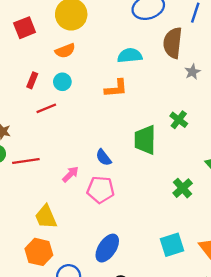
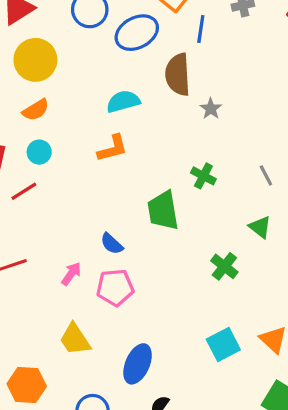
yellow trapezoid: (46, 217) -> (75, 339), moved
orange hexagon: (39, 252) -> (27, 385), moved

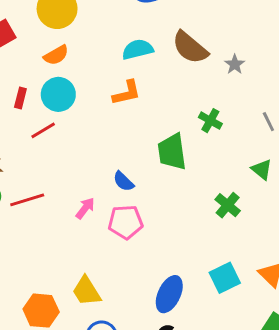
brown semicircle: (178, 75) -> (190, 48), moved, turned -48
gray star: (211, 109) -> (235, 64), moved
cyan circle: (39, 152) -> (58, 94), size x1.5
yellow trapezoid: (75, 339) -> (86, 291), moved
blue ellipse: (138, 364) -> (169, 294), moved

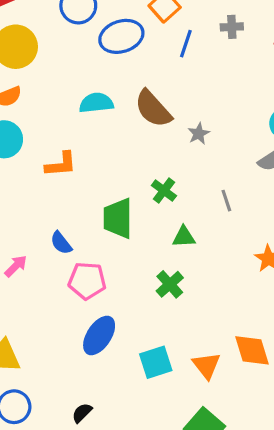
orange L-shape: (127, 93) -> (61, 164), moved
green triangle: (262, 169) -> (184, 237), moved, turned -50
pink pentagon: (126, 222) -> (87, 281), moved
blue ellipse: (169, 294) -> (99, 335), moved

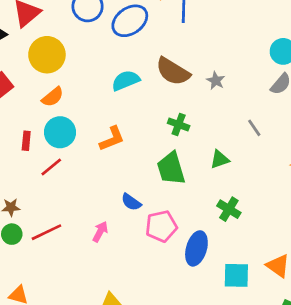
green cross: (164, 191) -> (179, 124), moved
green triangle: (184, 237) -> (220, 159), moved
blue ellipse: (99, 335) -> (196, 248), moved
cyan square: (156, 362) -> (236, 275), turned 36

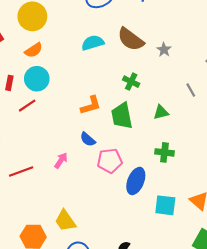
orange L-shape: (112, 139) -> (91, 105), moved
green cross: (229, 209) -> (164, 152), turned -30
red line: (46, 232) -> (21, 171), moved

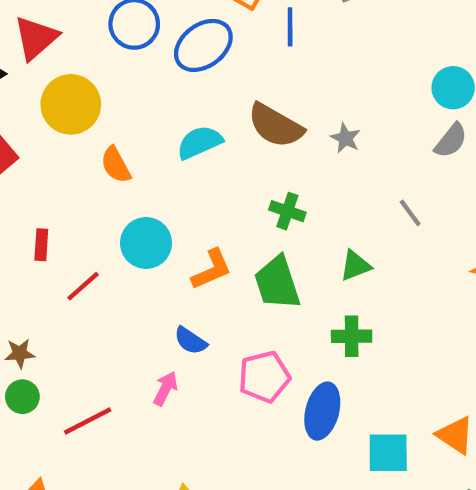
orange semicircle: (34, 50) -> (116, 165), moved, turned 102
cyan circle: (37, 79) -> (146, 243), moved
blue semicircle: (88, 139) -> (190, 341), moved
green cross: (164, 152) -> (352, 336), moved

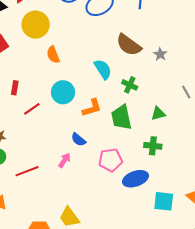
cyan semicircle: (200, 142) -> (103, 69), moved, turned 75
blue ellipse: (322, 411) -> (135, 179), turned 50

